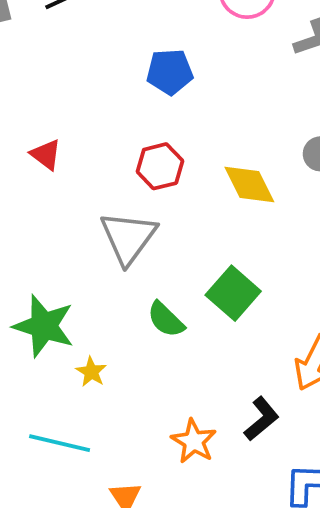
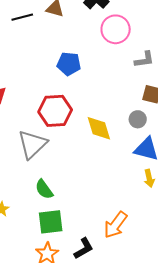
red hexagon: (160, 166) -> (55, 111), size x1.4
green square: (233, 293) -> (51, 222), moved, turned 32

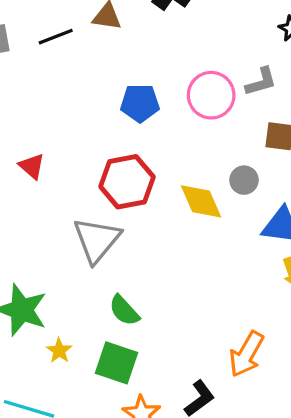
pink circle: (116, 29) -> (211, 95), moved
gray circle: (138, 119) -> (244, 180), moved
green square: (51, 222) -> (117, 363), moved, turned 32

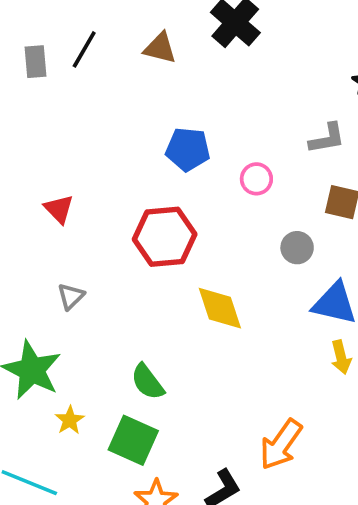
black line: (56, 37) -> (84, 49), moved, turned -44
pink circle: (211, 95) -> (256, 179), moved, size x0.6
yellow diamond: (201, 201) -> (220, 308), moved
gray triangle: (97, 240) -> (71, 296), moved, size x0.5

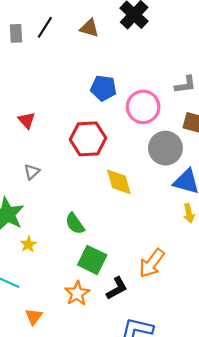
pink circle: (256, 179) -> (143, 107), size x1.8
gray circle: (297, 248) -> (165, 148), size x1.8
green square: (133, 440) -> (92, 260), moved

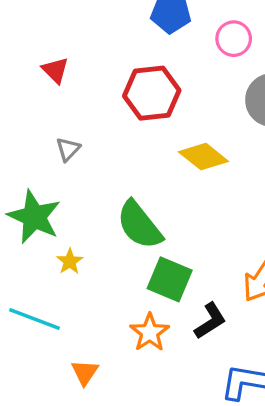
pink circle: (143, 107) -> (234, 39), size x0.7
yellow diamond: (119, 182) -> (203, 157), turned -32
green semicircle: (75, 224) -> (139, 225), size x1.5

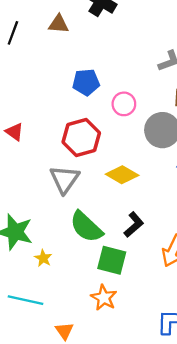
pink circle: (234, 39) -> (124, 104), moved
gray triangle: (68, 149) -> (65, 179), moved, size x1.8
black L-shape: (210, 321) -> (134, 225), moved

